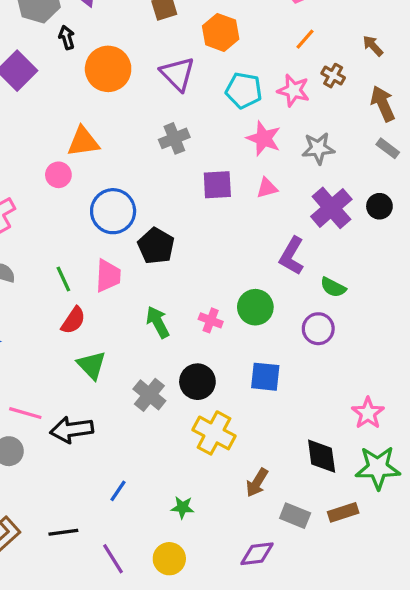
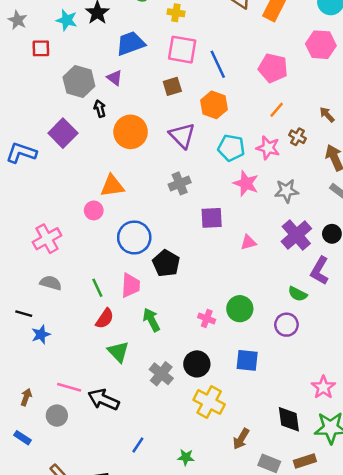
pink triangle: (267, 188) -> (248, 242), moved
purple L-shape: (292, 256) -> (320, 271), moved
green arrow: (158, 322) -> (151, 320), moved
black arrow: (72, 430) -> (104, 400), turned 32

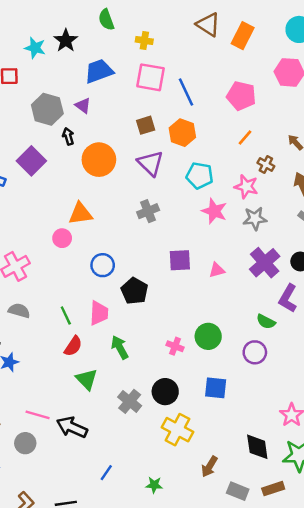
brown square: (172, 86) -> (146, 125), moved
pink star: (268, 148) -> (246, 187), moved
purple square: (212, 218) -> (180, 260), moved
blue circle: (134, 237) -> (103, 265), size x0.7

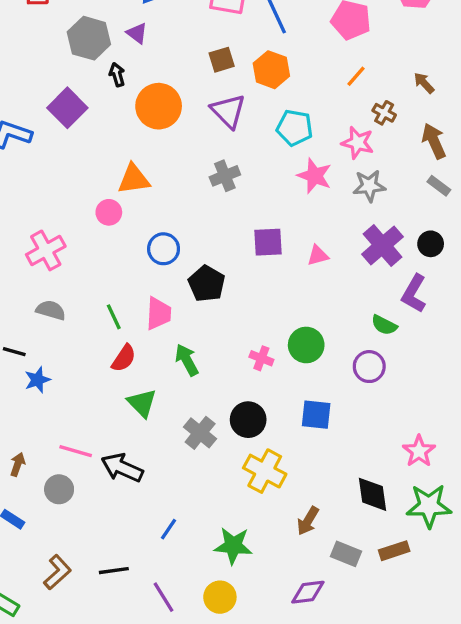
green star: (154, 485) -> (233, 546), size x1.6

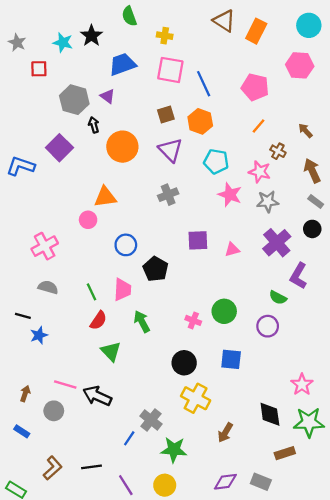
black circle: (431, 244) -> (312, 229), moved
gray cross: (200, 433) -> (151, 420), moved
gray rectangle: (346, 554) -> (261, 482), moved

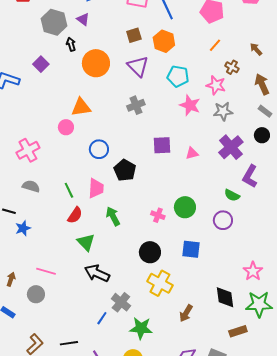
purple square: (59, 148) -> (41, 64), size x0.7
black arrow: (97, 396) -> (97, 273), moved

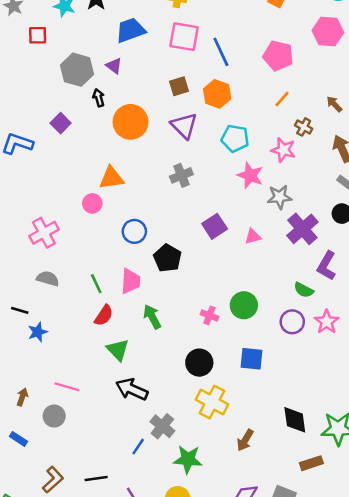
gray star: (223, 111) -> (280, 197), moved
purple square: (162, 145) -> (215, 226), turned -30
pink star: (253, 271) -> (327, 322), moved

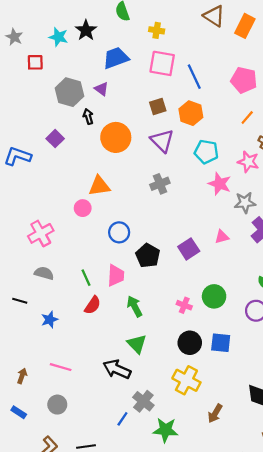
purple square: (215, 226) -> (189, 249), moved
blue star: (38, 332) -> (50, 320), moved
green triangle: (118, 350) -> (137, 344), moved
black circle: (199, 363) -> (190, 343), moved
gray circle: (54, 416) -> (57, 405), moved

